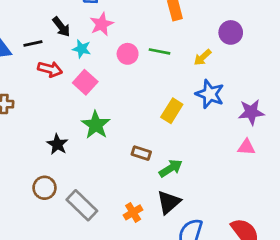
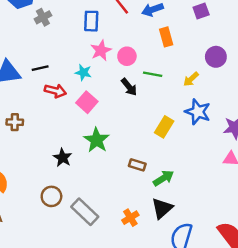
black arrow: (61, 27) -> (129, 87), moved
pink circle: (128, 54) -> (127, 56), moved

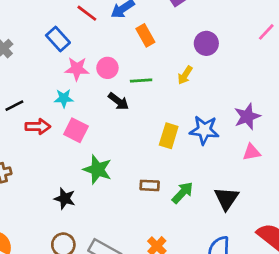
blue rectangle: (91, 21) -> (58, 39), turned -30
pink star: (101, 50) -> (77, 69), turned -30
blue star: (198, 112) -> (204, 130), moved
black triangle: (162, 208) -> (226, 199), moved

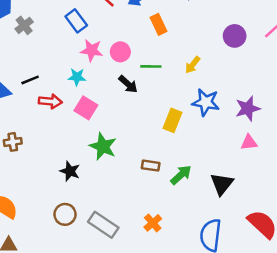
purple circle: (206, 43) -> (235, 36), moved
blue star: (204, 130) -> (206, 102), moved

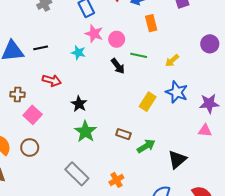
red arrow: (50, 101) -> (52, 80), moved
pink square: (86, 108) -> (33, 115), moved
green star: (103, 146) -> (85, 131), moved
black star: (70, 171) -> (79, 104), moved
brown circle: (65, 214) -> (30, 147), moved

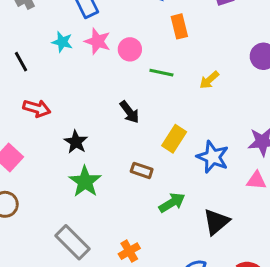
black line: (41, 48) -> (21, 62), turned 72
cyan star: (78, 53) -> (62, 42), moved
black arrow: (118, 66) -> (129, 112), moved
blue star: (177, 92) -> (213, 157), moved
brown rectangle: (123, 134) -> (142, 170), moved

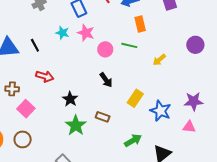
pink circle: (130, 49) -> (105, 49), moved
green line: (161, 73) -> (129, 45), moved
brown rectangle: (142, 170) -> (103, 117), moved

